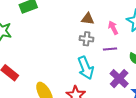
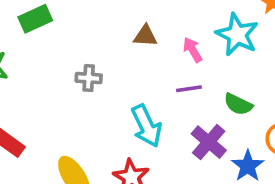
gray cross: (87, 39) -> (89, 78), moved

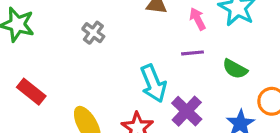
gray cross: (89, 78) -> (93, 33), moved, turned 30
purple cross: (209, 142) -> (187, 111), moved

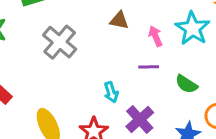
gray cross: (93, 33) -> (60, 42), size x1.6
cyan arrow: (153, 83) -> (111, 92), size x0.6

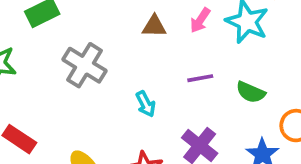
pink arrow: (155, 36) -> (200, 20), moved, turned -114
cyan arrow: (111, 92) -> (146, 104), moved

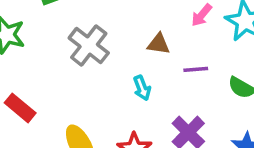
brown triangle: (154, 26) -> (159, 44), moved

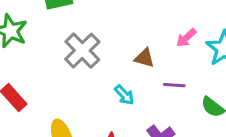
cyan arrow: (142, 88) -> (124, 95), turned -30

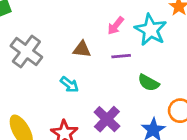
purple line: (174, 85) -> (121, 56), moved

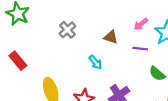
gray cross: (26, 52) -> (67, 30), size x0.7

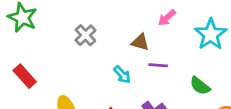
pink arrow: (141, 24) -> (167, 18), moved
purple line: (140, 49) -> (158, 65), moved

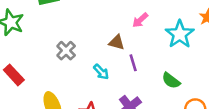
gray cross: (85, 35) -> (66, 51), moved
purple line: (158, 65) -> (133, 63), turned 70

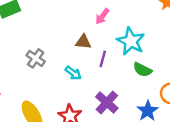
cyan star: (180, 34) -> (131, 41), moved
purple line: (133, 63) -> (103, 59), turned 42

